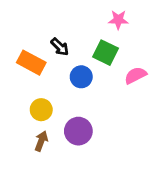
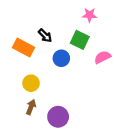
purple circle: (78, 131) -> (58, 117), moved

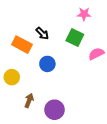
blue circle: (61, 58) -> (47, 64), moved
yellow circle: (31, 83) -> (12, 77), moved

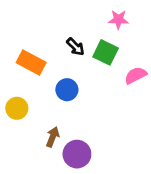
black arrow: (42, 33) -> (76, 47), moved
brown arrow: (29, 101) -> (53, 137), moved

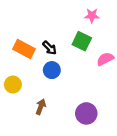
black arrow: (76, 47) -> (50, 48), moved
purple circle: (77, 154) -> (86, 113), moved

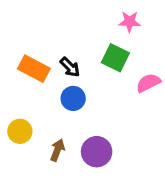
yellow circle: (13, 85) -> (20, 131), moved
purple circle: (86, 113) -> (97, 152), moved

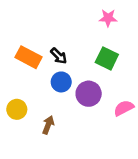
green square: (115, 58) -> (107, 58), moved
pink semicircle: (148, 83) -> (124, 108), moved
purple circle: (97, 152) -> (89, 94), moved

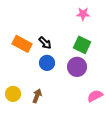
purple circle: (89, 94) -> (77, 67), moved
pink semicircle: (124, 108) -> (95, 96), moved
yellow circle: (17, 109) -> (13, 94), moved

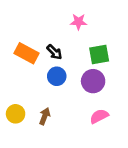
pink star: (83, 14) -> (79, 22), moved
green square: (82, 45) -> (99, 54), turned -36
pink semicircle: (95, 96) -> (99, 116), moved

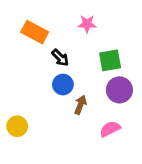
orange rectangle: (26, 53) -> (35, 32), moved
purple circle: (93, 81) -> (119, 90), moved
brown arrow: (45, 116) -> (80, 105), moved

